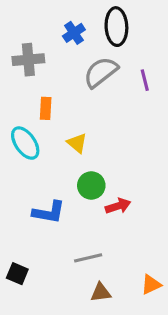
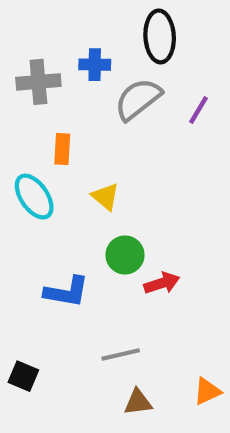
blue cross: (74, 33) -> (95, 65), moved, turned 35
purple line: (145, 80) -> (199, 110), turned 45

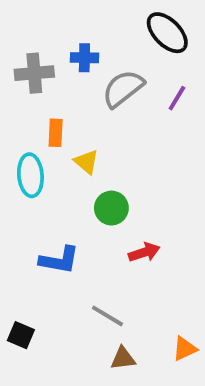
black ellipse: (160, 36) -> (167, 33), moved, turned -42
cyan ellipse: (34, 197) -> (30, 175), turned 30
yellow triangle: (106, 197) -> (86, 162), moved
green circle: (125, 255) -> (111, 208), moved
gray line: (121, 355) -> (108, 316), turned 44

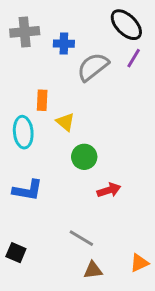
gray cross: (34, 73) -> (25, 32), moved
purple line: (177, 98) -> (134, 58), moved
blue L-shape: (59, 260) -> (28, 190), moved

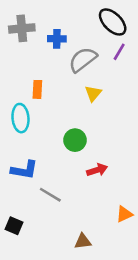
yellow triangle: (65, 122) -> (93, 93), moved, turned 30
gray line: (81, 238) -> (50, 195), moved
orange triangle: (139, 263) -> (124, 214), moved

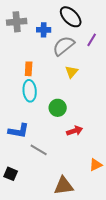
black ellipse: (113, 22) -> (71, 17), moved
cyan ellipse: (20, 118) -> (30, 91), moved
brown triangle: (83, 241) -> (64, 186), size x1.5

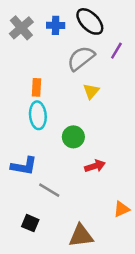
gray cross: (17, 22) -> (21, 28), turned -36
blue cross: (44, 30) -> (56, 25), moved
black square: (11, 174) -> (30, 223), moved

